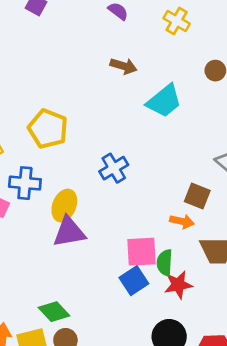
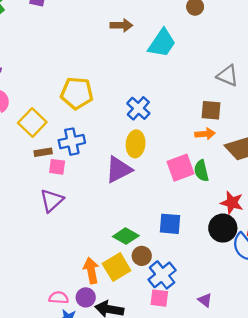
yellow ellipse: (64, 206) -> (136, 144), moved
blue square: (134, 281) -> (170, 224), moved, turned -35
red star: (178, 285) -> (232, 203), moved, turned -30

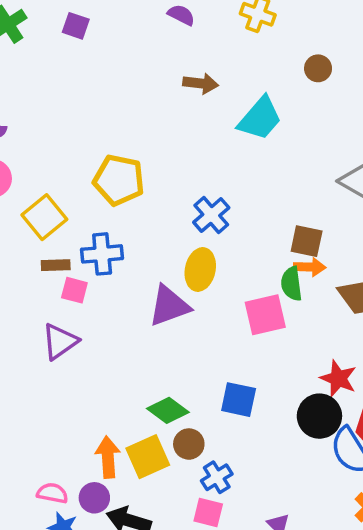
brown square: (211, 110) -> (307, 241), moved
green semicircle: (201, 171) -> (291, 284), moved
blue cross: (162, 275) -> (217, 477), size x0.7

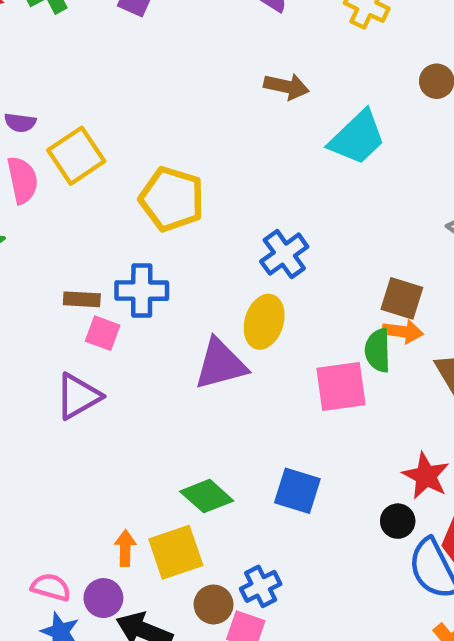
yellow square: (44, 217) -> (76, 156), moved
black circle: (319, 416) -> (398, 521), size x0.6
brown circle: (189, 444) -> (214, 604), moved
orange arrow: (108, 457) -> (125, 548), size x0.7

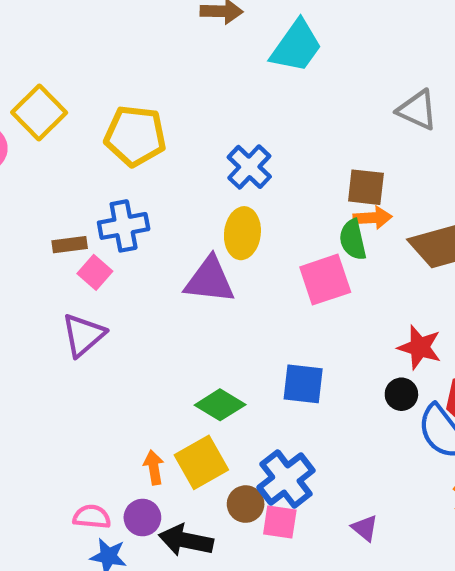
pink square: (103, 333) -> (95, 272), turned 32
purple triangle: (221, 364) -> (210, 280), turned 32
blue cross: (261, 586) -> (286, 479), size x1.5

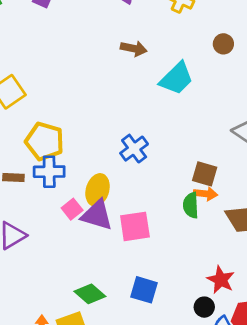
yellow pentagon: (135, 136) -> (45, 141), moved
yellow ellipse: (242, 233) -> (98, 190), moved
pink square: (95, 272) -> (72, 209), moved
pink square: (325, 280) -> (135, 226), moved

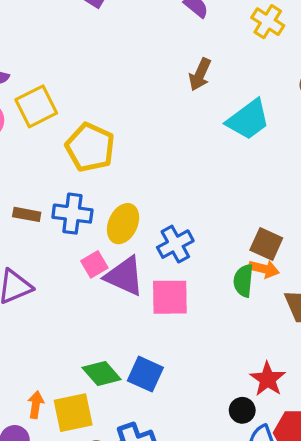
brown arrow: (134, 48) -> (200, 74), turned 95
yellow pentagon: (45, 141) -> (90, 147), moved
blue cross: (134, 149) -> (175, 244), moved
yellow ellipse: (98, 190) -> (123, 224), moved
blue square: (144, 290) -> (145, 374), moved

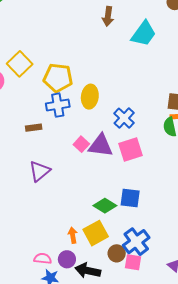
blue cross: (72, 214) -> (58, 105), moved
yellow ellipse: (123, 224) -> (90, 97), moved

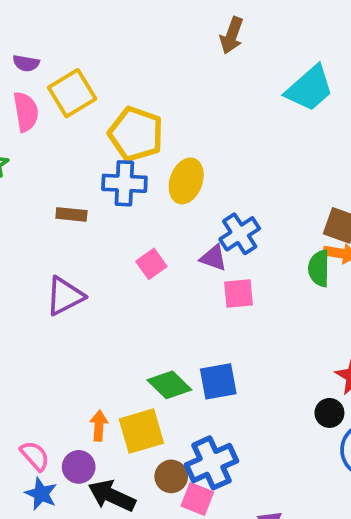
brown arrow: (108, 16) -> (232, 35), moved
purple triangle: (101, 146) -> (213, 258), moved, size x0.6
pink square: (130, 150) -> (239, 293), size x0.7
blue square: (130, 198) -> (218, 381), turned -30
pink semicircle: (43, 259) -> (35, 456), turned 30

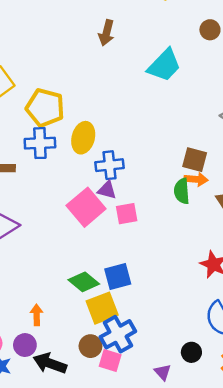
blue cross: (240, 234) -> (110, 165), moved, turned 32
pink square: (151, 264) -> (86, 207), moved, size x1.8
black circle: (329, 413) -> (191, 352), moved
yellow square: (141, 431) -> (102, 308), moved

